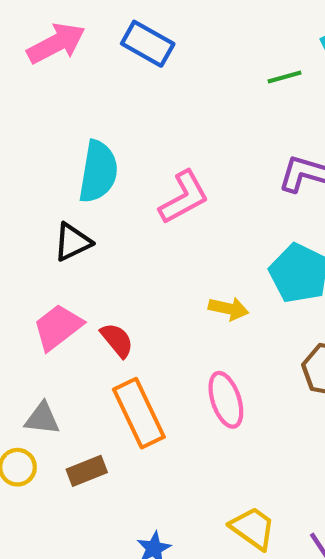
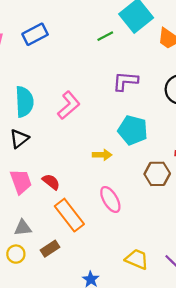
blue rectangle: (148, 44) -> (35, 34), turned -45
pink trapezoid: (58, 327) -> (21, 182), turned 120

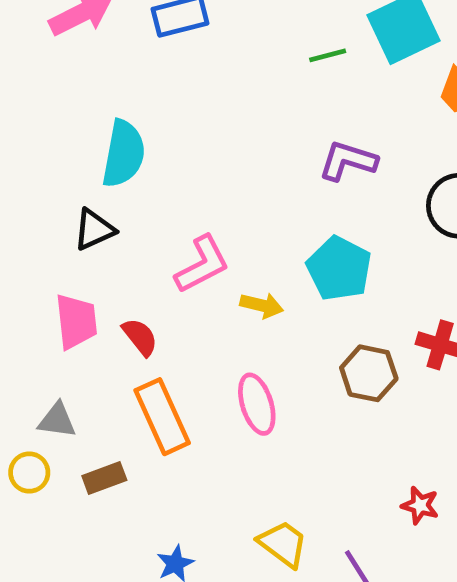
pink L-shape: (69, 105) -> (202, 264), moved

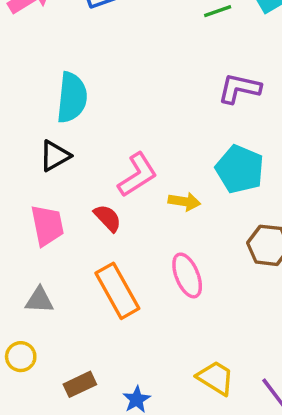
red semicircle: (140, 337) -> (108, 218), moved
yellow circle: (29, 472) -> (21, 357), moved
brown rectangle: (104, 478) -> (80, 384), moved

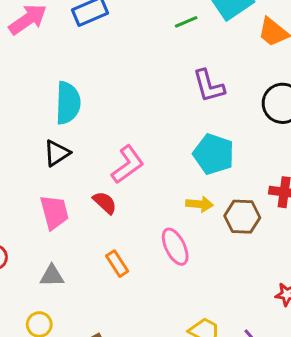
purple L-shape: (239, 88) -> (209, 86), turned -114
yellow arrow: (184, 202) -> (200, 204), moved
orange rectangle: (117, 291) -> (117, 264), size x0.6

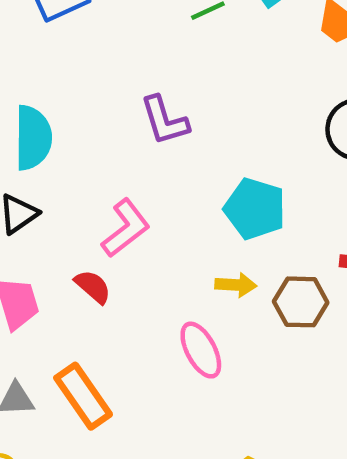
purple L-shape: (209, 86) -> (165, 121), moved
orange rectangle: (117, 264) -> (83, 396), moved, size x1.6

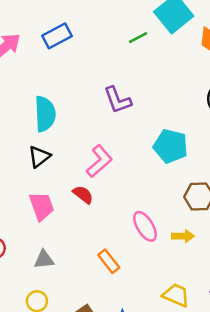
yellow arrow: (236, 285) -> (183, 236), moved
orange rectangle: (83, 396) -> (109, 261), moved, size x0.7

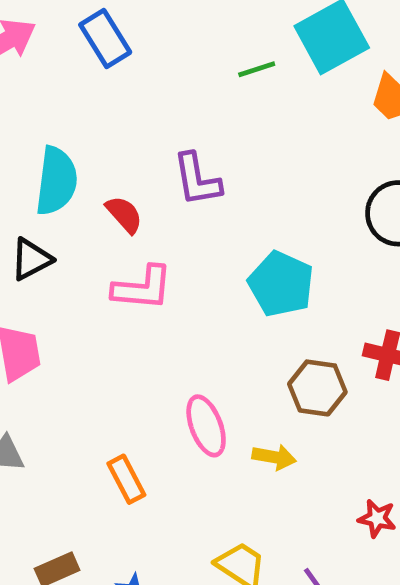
blue rectangle: (57, 36) -> (105, 38), turned 76
pink L-shape: (99, 161) -> (142, 288), turned 36
red semicircle: (83, 195) -> (124, 214), moved

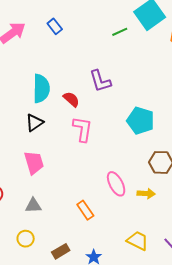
blue rectangle: (105, 38) -> (55, 26), size x0.7
pink L-shape: (142, 288) -> (83, 129), turned -80

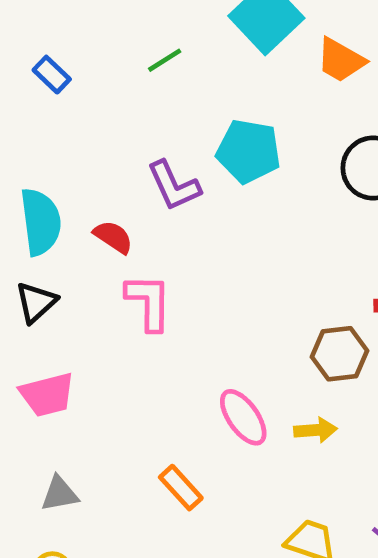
green line: (120, 32) -> (165, 60), moved
cyan pentagon: (141, 121) -> (249, 151), moved
pink trapezoid: (34, 163) -> (47, 395), turned 100

